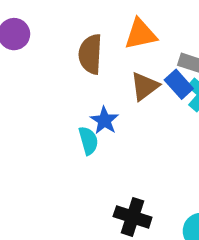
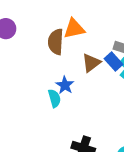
orange triangle: (141, 34) -> (74, 29), moved

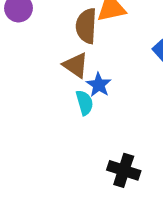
brown triangle: (91, 63) -> (76, 65), moved, turned -48

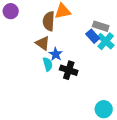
black cross: (124, 170) -> (69, 70), moved

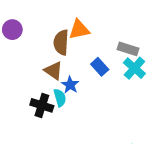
blue rectangle: (93, 36) -> (100, 67), moved
black cross: (69, 70) -> (42, 105), moved

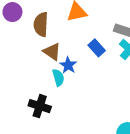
brown semicircle: (61, 42) -> (41, 24), moved
black cross: (42, 105) -> (40, 106), moved

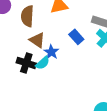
cyan semicircle: (58, 78) -> (43, 63), turned 64
black cross: (40, 106) -> (26, 63), moved

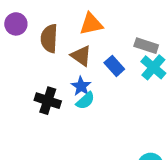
brown triangle: (37, 40) -> (81, 56), moved
cyan semicircle: (43, 63) -> (85, 101), moved

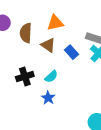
blue star: (81, 86) -> (48, 98), moved
black cross: (48, 101) -> (25, 77), turned -36

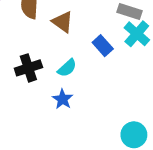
blue rectangle: (71, 52) -> (103, 46), moved

